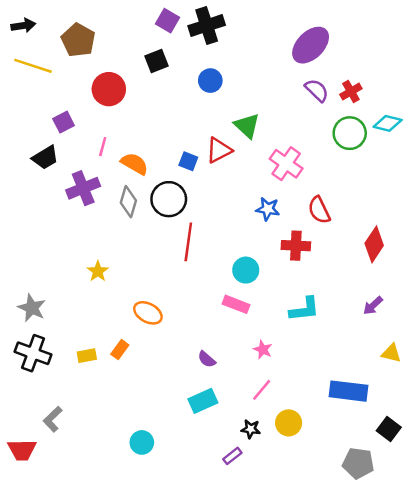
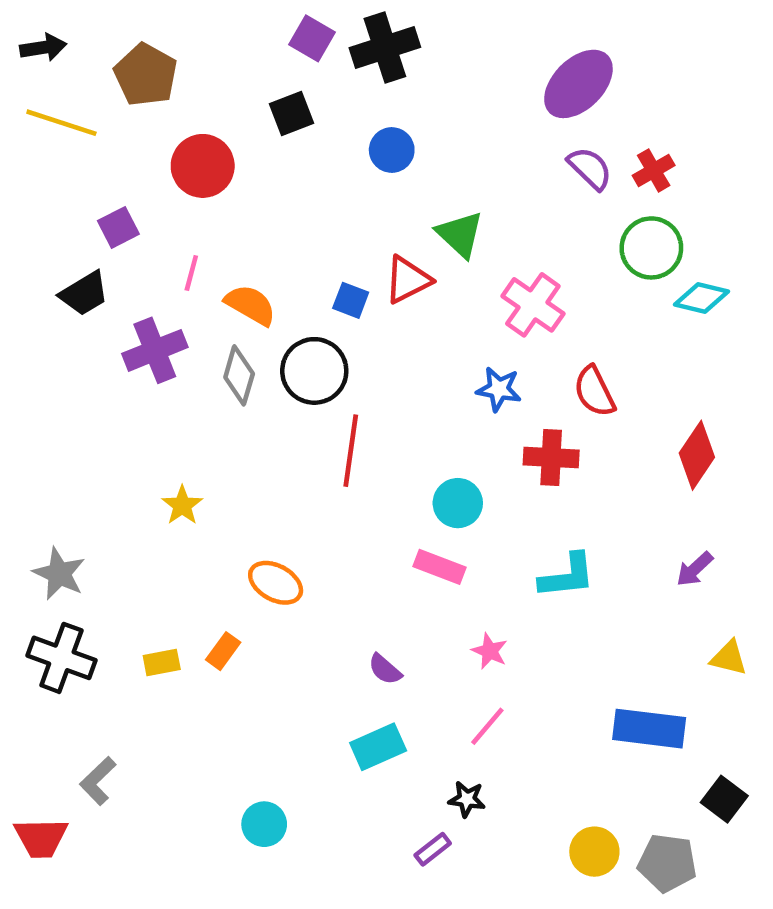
cyan diamond: (388, 123) -> (701, 298), moved
yellow circle: (289, 423) -> (594, 852), moved

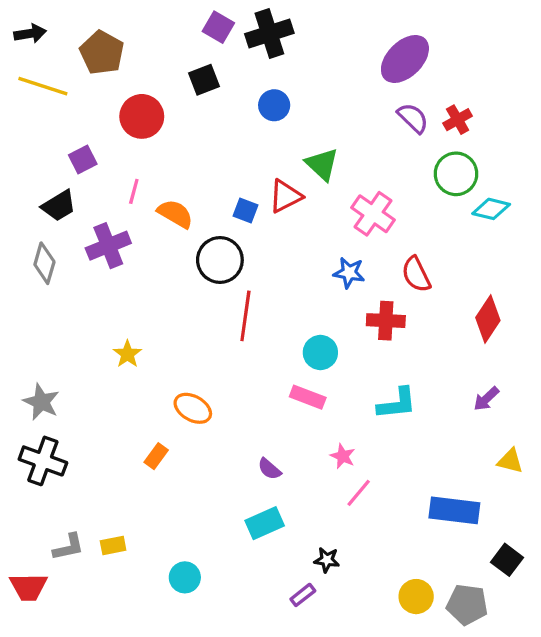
gray diamond: (239, 375) -> (44, 263), moved
yellow rectangle: (162, 662) -> (113, 545), moved
pink line: (487, 726) -> (359, 493), moved
gray L-shape: (98, 781) -> (68, 547), turned -148

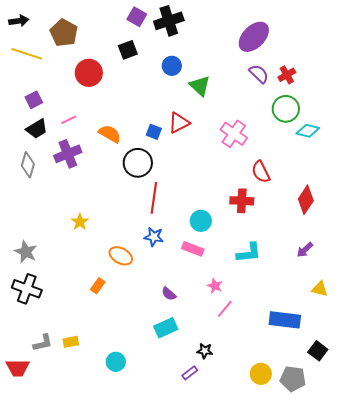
purple square: (83, 159) -> (34, 100), moved
green triangle: (322, 164) -> (200, 86), moved
pink line: (134, 191) -> (69, 120), moved, turned 49
blue star: (349, 273) -> (154, 237), moved

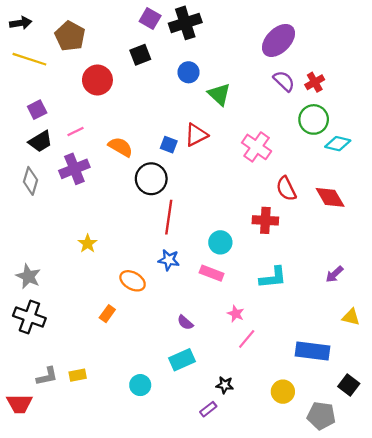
red diamond: (306, 200) -> (330, 197), moved, turned -64
cyan circle: (116, 362) -> (140, 385), moved
yellow circle: (261, 374) -> (283, 392), moved

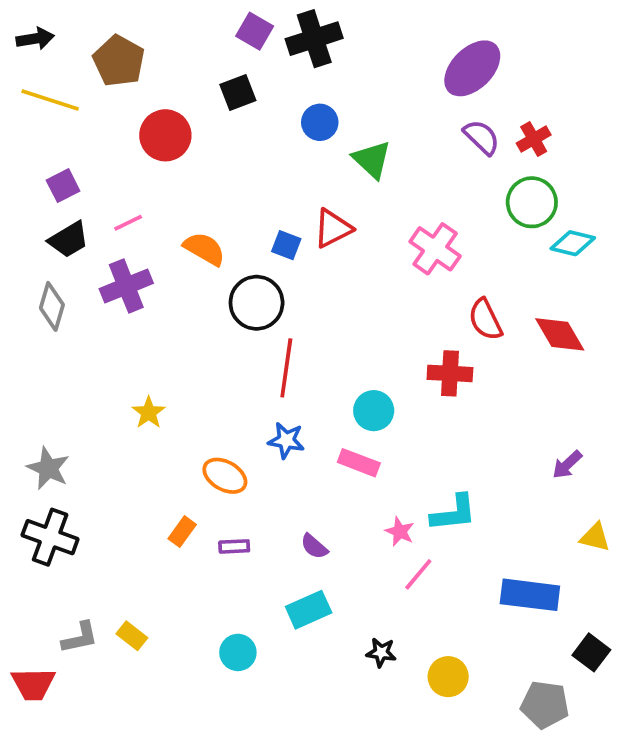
cyan L-shape: (273, 277) -> (454, 513), moved
yellow rectangle: (78, 375) -> (132, 636), turned 49
yellow circle: (283, 392) -> (448, 677), moved
purple rectangle: (208, 409) -> (234, 546), moved, turned 35

